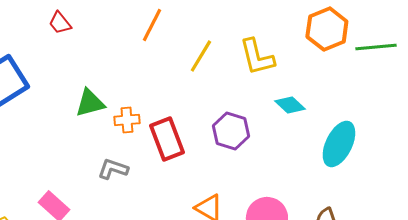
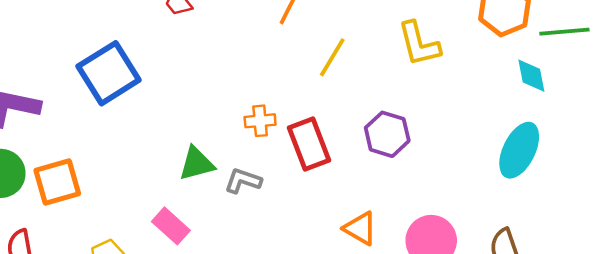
yellow line: (201, 56) -> (332, 57), moved
green triangle: (90, 103) -> (197, 164), moved
cyan diamond: (290, 105) -> (531, 76), moved, turned 36

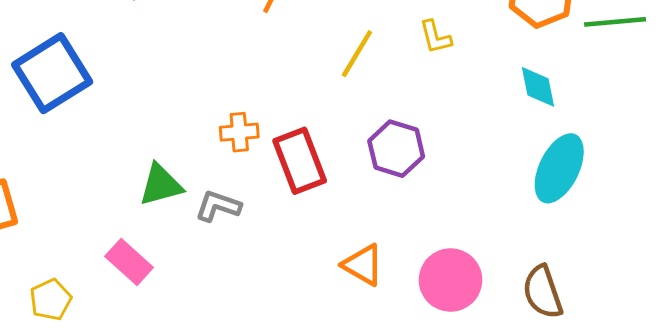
yellow L-shape: (419, 44) -> (435, 37), size x0.6
yellow line: (332, 57) -> (357, 54), moved
cyan diamond: (531, 76) -> (538, 87), moved

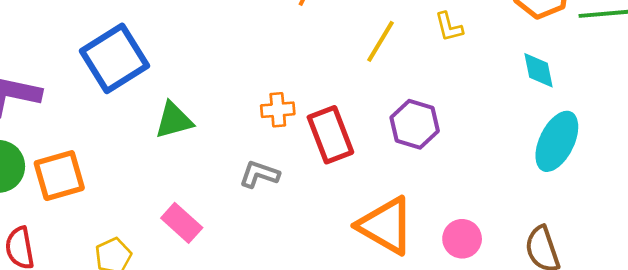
green triangle: (161, 185) -> (174, 120), moved
orange triangle: (363, 265) -> (386, 226), size x1.6
pink circle: (451, 280) -> (462, 239), size x0.7

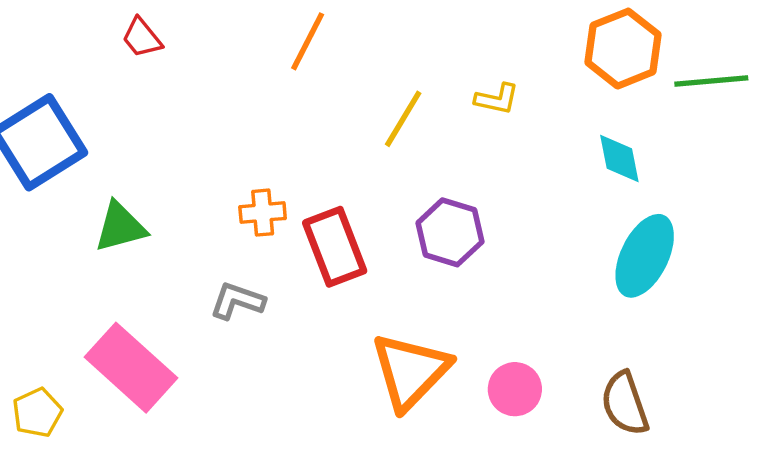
yellow L-shape: (449, 27) -> (497, 99), turned -64
pink rectangle: (182, 223) -> (131, 368), size x1.6
orange triangle: (386, 226) -> (410, 371), turned 44

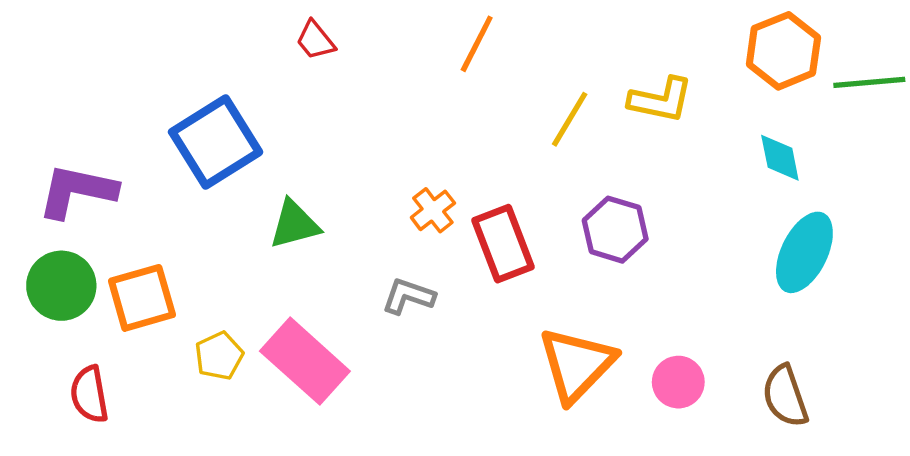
yellow L-shape: (497, 99) -> (661, 100), size x1.5
orange cross: (263, 213) -> (433, 210), turned -33
yellow pentagon: (37, 413) -> (219, 356), moved

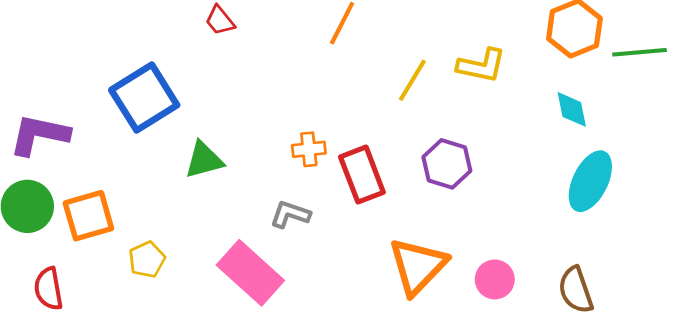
orange cross: (433, 210) -> (309, 149), turned 32
pink rectangle: (305, 361) -> (250, 273), moved

